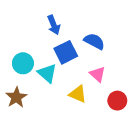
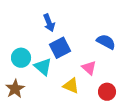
blue semicircle: (94, 41) -> (106, 42), moved

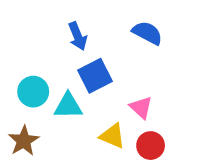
blue semicircle: (106, 42) -> (147, 33), moved
cyan triangle: (43, 67) -> (68, 106), turned -42
red circle: (107, 92) -> (151, 146), moved

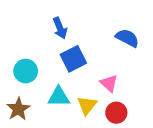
blue semicircle: (147, 33) -> (127, 38), moved
cyan triangle: (68, 106) -> (59, 97), moved
yellow triangle: (112, 136) -> (87, 105), turned 45

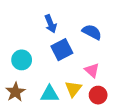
blue semicircle: (127, 38) -> (92, 32), moved
cyan triangle: (59, 97) -> (50, 94), moved

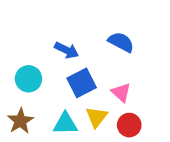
blue arrow: (51, 24) -> (67, 50), moved, turned -42
blue square: (62, 50) -> (82, 83), moved

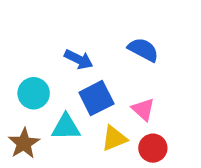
yellow triangle: (97, 117) -> (114, 138), turned 30
cyan triangle: (65, 124) -> (66, 127), moved

